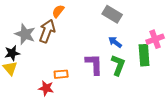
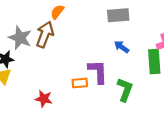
gray rectangle: (112, 14) -> (118, 15), turned -36
green L-shape: (118, 65) -> (125, 90), moved
orange rectangle: (61, 74) -> (80, 83), moved

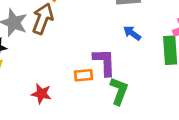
green L-shape: (125, 90) -> (119, 91), moved

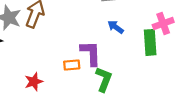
red star: (41, 94) -> (34, 82), turned -30

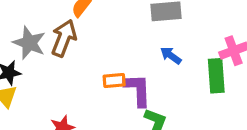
orange rectangle: (72, 65) -> (114, 81), moved

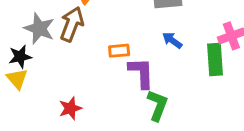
orange rectangle: (114, 81) -> (119, 51), moved

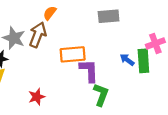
blue arrow: (172, 40) -> (127, 60), moved
orange rectangle: (119, 51) -> (73, 54), size x1.6

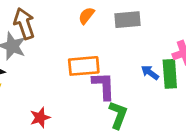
orange semicircle: (50, 13) -> (86, 16), moved
brown arrow: (38, 35) -> (24, 24), moved, turned -40

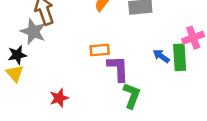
orange rectangle: (84, 66) -> (100, 50), size x0.7

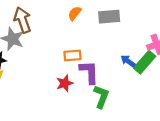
green rectangle: (180, 57) -> (145, 62), turned 45
red star: (59, 98) -> (65, 83), moved

